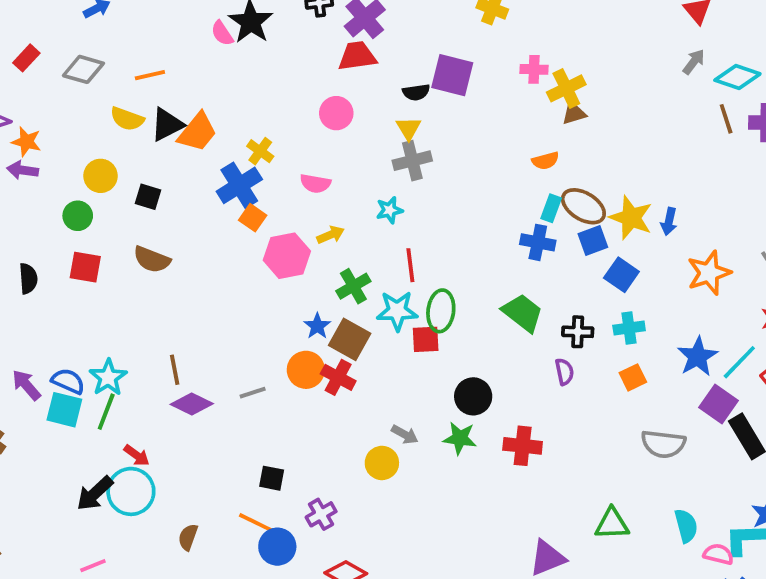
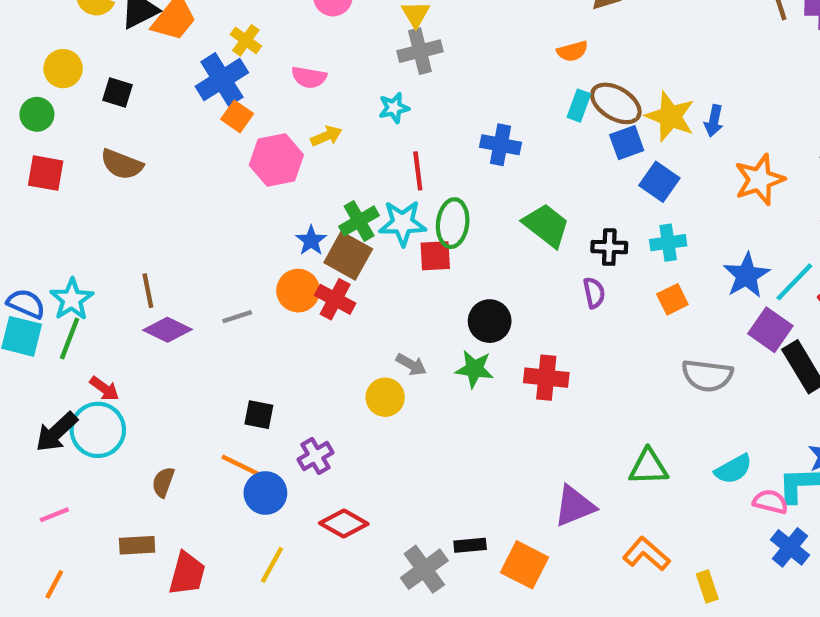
blue cross: (538, 242) -> (500, 145), moved
green cross: (353, 286) -> (359, 221), moved
cyan semicircle: (686, 526) -> (733, 469), turned 76

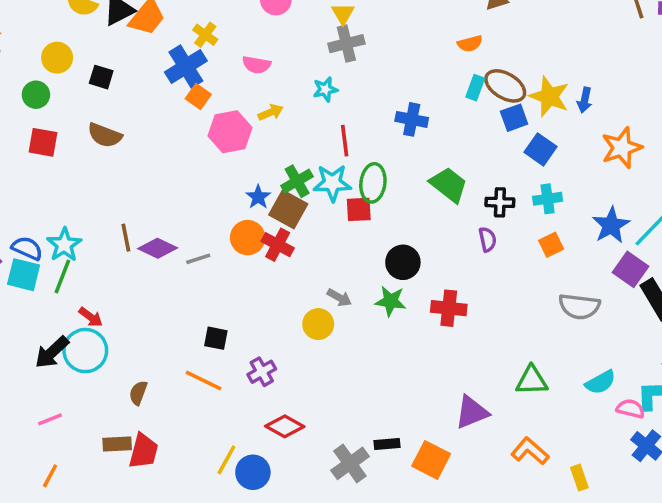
purple diamond: (167, 330) -> (158, 248), moved
blue circle: (265, 493) -> (253, 472), moved
red trapezoid: (187, 574) -> (144, 451), moved

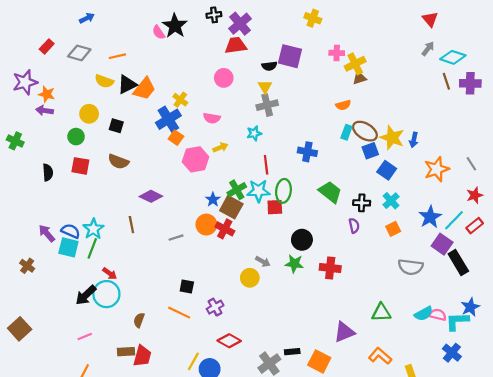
cyan cross: (548, 199) -> (391, 201), turned -35
purple diamond: (158, 248) -> (151, 196), moved
pink semicircle: (630, 409) -> (438, 315), moved

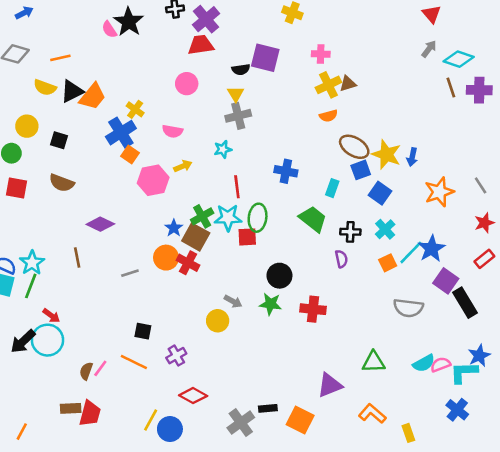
yellow cross: (355, 64) -> (328, 85), moved
cyan rectangle: (346, 132) -> (332, 188), moved
cyan line: (454, 220) -> (411, 252), moved
pink semicircle: (438, 315) -> (441, 365), turned -35
pink line: (85, 336) -> (100, 368), moved, turned -32

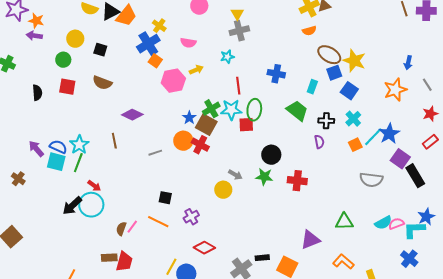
blue arrow: (412, 157) -> (408, 63), moved

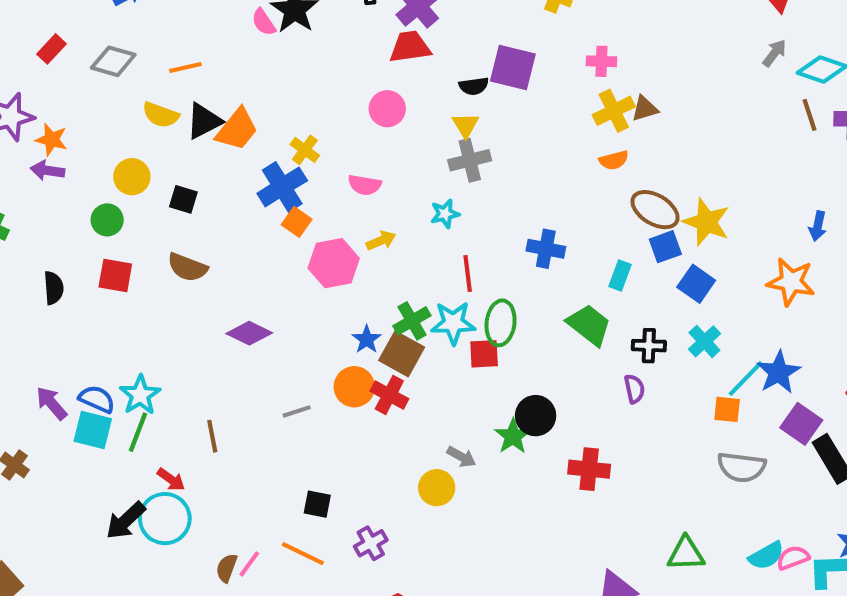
orange star: (395, 90) -> (791, 282), turned 30
brown line: (114, 141) -> (212, 436), moved
orange square: (355, 145) -> (727, 409), moved, turned 32
green star: (264, 177) -> (513, 436), moved, turned 30

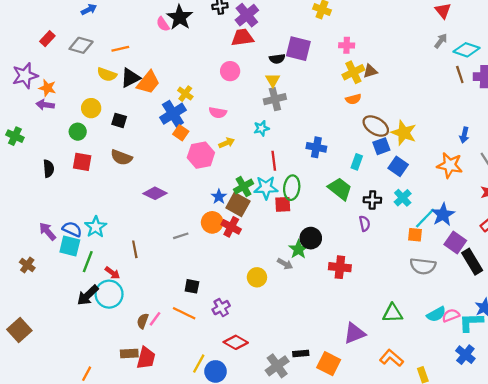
green line: (138, 432) -> (88, 262), moved
gray arrow: (461, 457) -> (285, 264), moved

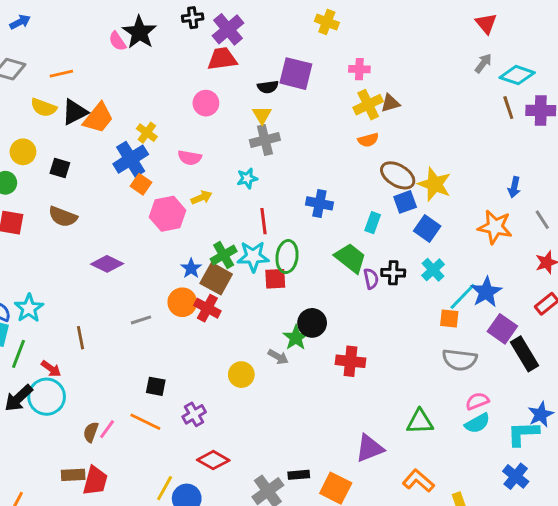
purple semicircle: (365, 224) -> (371, 279), moved
pink semicircle: (451, 315) -> (477, 401), moved

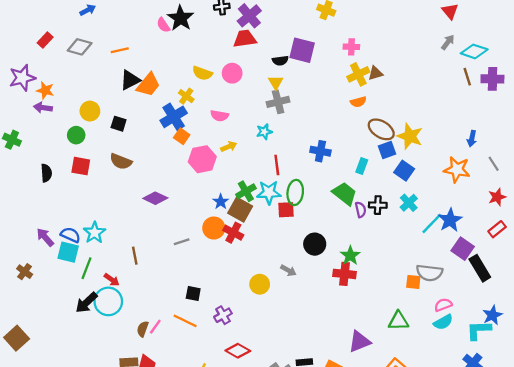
yellow semicircle: (44, 108) -> (202, 73), moved
orange square: (449, 318) -> (413, 282), moved
green star: (296, 338) -> (350, 256), moved

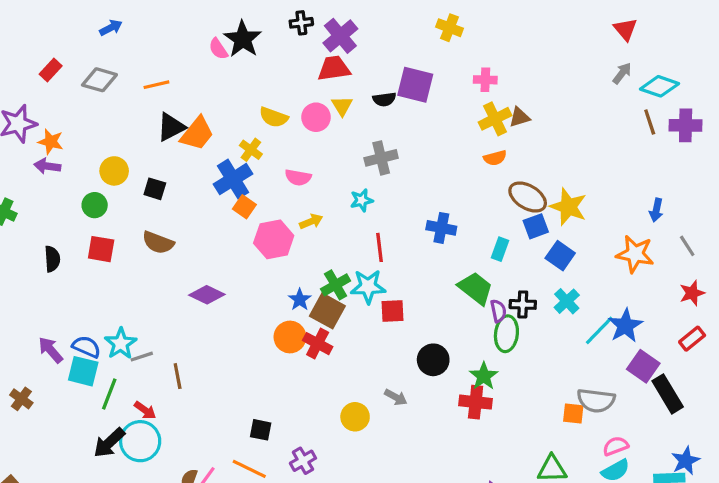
yellow triangle: (276, 82) -> (342, 106), moved
green ellipse: (295, 192) -> (506, 334), moved
gray line: (182, 242) -> (142, 357), moved

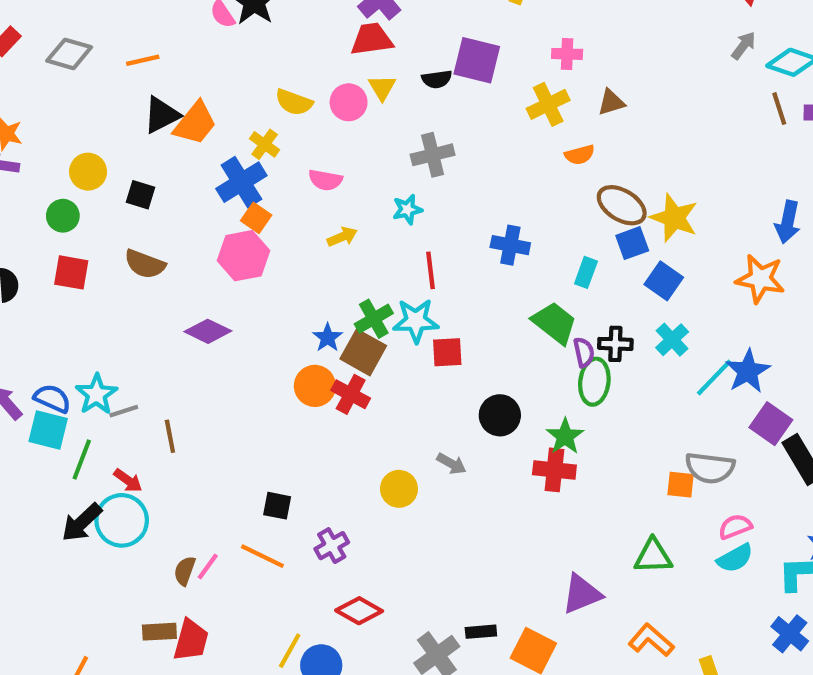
yellow cross: (495, 119) -> (548, 104), moved
blue arrow: (656, 210) -> (788, 222), size x1.4
pink hexagon: (274, 239) -> (244, 256), moved

